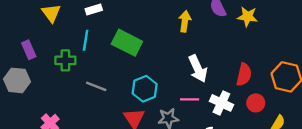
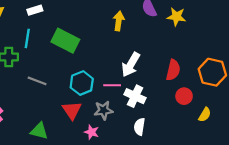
white arrow: (198, 69) -> (131, 65), turned 55
pink line: (190, 99) -> (112, 85), moved
white cross: (221, 103) -> (135, 96), moved

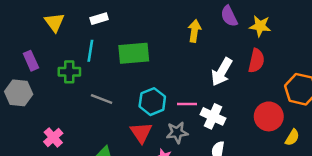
green rectangle: (65, 41) -> (134, 53), turned -32
white arrow: (131, 65) -> (222, 72), moved
red semicircle: (173, 70) -> (256, 61), moved
red circle: (184, 96) -> (269, 116), size x1.5

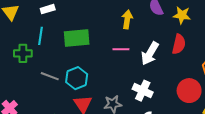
cyan hexagon: (152, 102) -> (77, 78), moved
pink line: (187, 104) -> (121, 49), moved

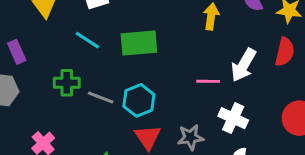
cyan line: (40, 36) -> (87, 40), turned -66
pink line: (121, 49) -> (208, 81), moved
green cross: (23, 53) -> (67, 83), moved

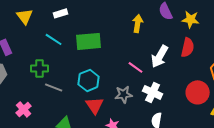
pink line: (208, 81) -> (136, 67), turned 35
gray line: (101, 97) -> (54, 87), moved
gray star: (190, 137) -> (124, 94), moved

